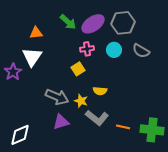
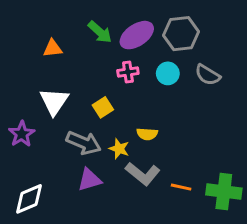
white triangle: (32, 57) -> (54, 101), moved
yellow square: (78, 69) -> (103, 107), moved
purple star: (13, 72) -> (22, 134), moved

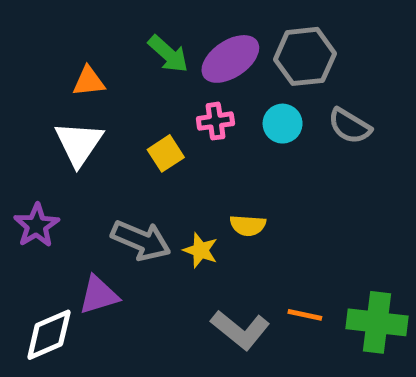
white triangle: (54, 101) -> (79, 143), moved
yellow square: (103, 107) -> (166, 153), moved
gray L-shape: (143, 174) -> (240, 330), moved
purple triangle: (90, 180) -> (99, 295), moved

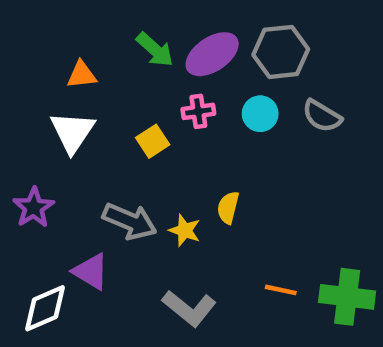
yellow semicircle: (248, 225) -> (228, 208), turned 100
purple triangle: (99, 295) -> (91, 272), turned 48
gray L-shape: (240, 330) -> (189, 308), moved

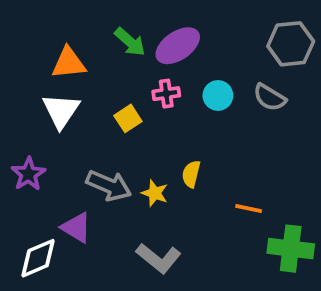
gray hexagon: (281, 52) -> (291, 44), moved
orange triangle: (82, 75) -> (69, 63), size x1.4
orange line: (281, 290) -> (249, 208), moved

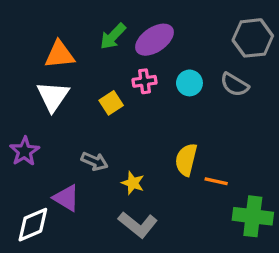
green arrow: (130, 42) -> (113, 36), turned 92
yellow semicircle: (191, 174) -> (186, 160), moved, size x1.4
gray arrow: (109, 185) -> (95, 161), size x0.7
yellow star: (155, 193) -> (133, 183), moved

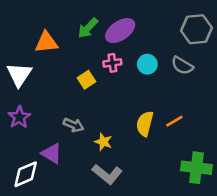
white triangle: (53, 96) -> (19, 75), moved
orange line: (216, 181) -> (174, 121), moved, turned -42

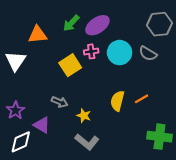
cyan circle: (147, 64) -> (120, 53), size x1.5
yellow square: (87, 80) -> (70, 65), size x1.5
purple star: (19, 117) -> (15, 110), moved

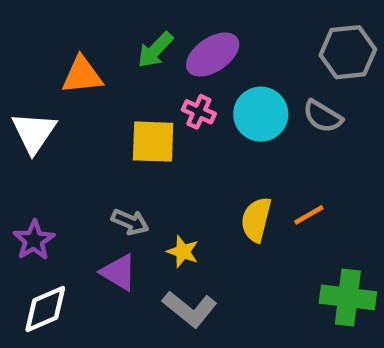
pink cross: (91, 51) -> (199, 112), turned 32
yellow square: (70, 65) -> (153, 142), turned 35
purple triangle: (42, 125) -> (119, 272), moved

